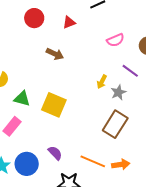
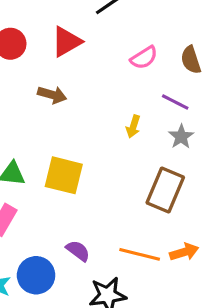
red triangle: (69, 22) -> (66, 42), size x1.5
gray star: (118, 92) -> (181, 137), moved

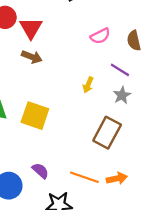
red triangle: (66, 42) -> (31, 28), moved, turned -35

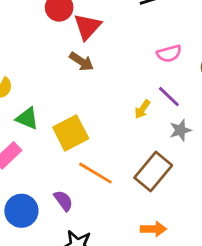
purple line: (120, 70) -> (169, 97), moved
yellow square: (35, 116) -> (71, 133), turned 32
orange line: (84, 177) -> (95, 173), moved

